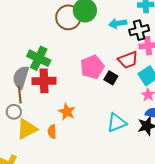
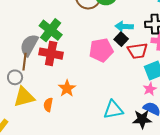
cyan arrow: (118, 23) -> (124, 26), moved
black square: (111, 78) -> (121, 39), moved

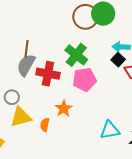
green cross: (51, 30) -> (76, 55), moved
pink pentagon: (101, 50) -> (84, 79), moved
brown line: (25, 62) -> (27, 49), moved

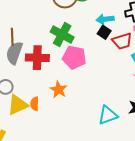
pink pentagon: (84, 79) -> (74, 57), turned 30
orange semicircle: (45, 125) -> (35, 104), moved
cyan triangle: (110, 130) -> (108, 115), moved

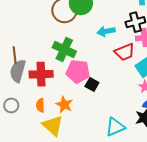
black square: (104, 32) -> (92, 85), moved
orange semicircle: (35, 104) -> (40, 105), moved
yellow triangle: (18, 105) -> (53, 125), moved, turned -50

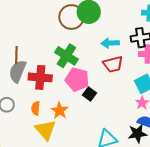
red trapezoid: (125, 52) -> (113, 64), moved

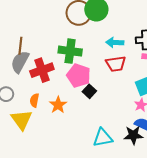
green cross: (66, 56) -> (70, 51), turned -30
red cross: (40, 77) -> (42, 70), turned -30
yellow triangle: (45, 130) -> (21, 120), moved

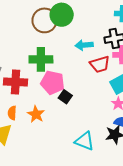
red trapezoid: (116, 64) -> (100, 64), moved
red cross: (42, 70) -> (16, 82), turned 30
cyan triangle: (103, 138) -> (85, 141), turned 40

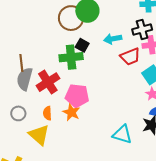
red cross: (16, 82) -> (48, 82), turned -30
pink pentagon: (53, 83) -> (77, 96), moved
black square: (65, 97) -> (82, 45), moved

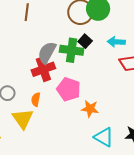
brown line: (21, 63) -> (27, 12), moved
gray semicircle: (25, 79) -> (47, 53), moved
orange star: (71, 112) -> (90, 109), moved, turned -30

